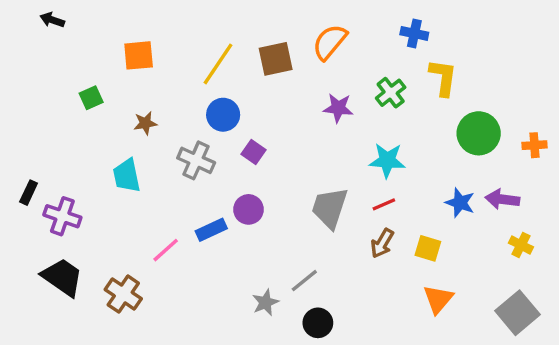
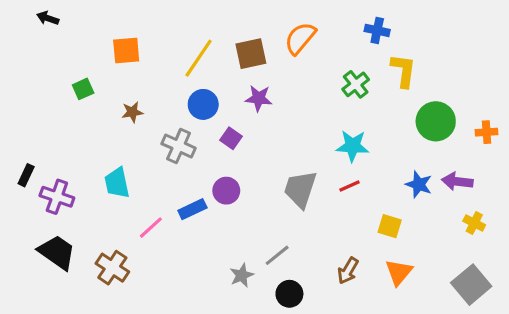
purple star: (338, 108) -> (259, 98), moved
cyan trapezoid: (127, 176) -> (117, 183), moved
brown arrow: (382, 243) -> (348, 271), moved

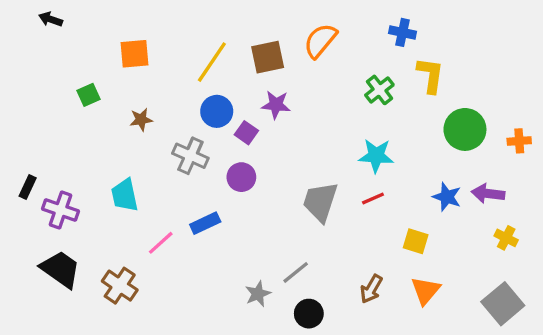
purple square: (231, 138) -> (246, 133), moved
purple circle: (226, 191) -> (241, 177), moved

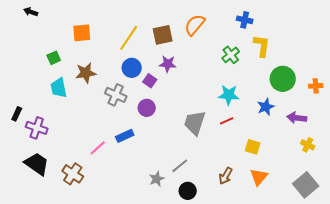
brown star: (141, 120) -> (86, 73), size x1.5
cyan trapezoid: (125, 195) -> (59, 88), moved
blue star: (447, 197) -> (266, 107), moved, turned 30

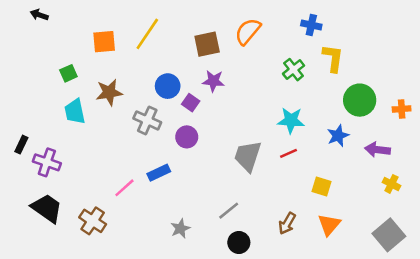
yellow line: (129, 38) -> (147, 34), moved
gray star: (157, 179) -> (180, 228), moved

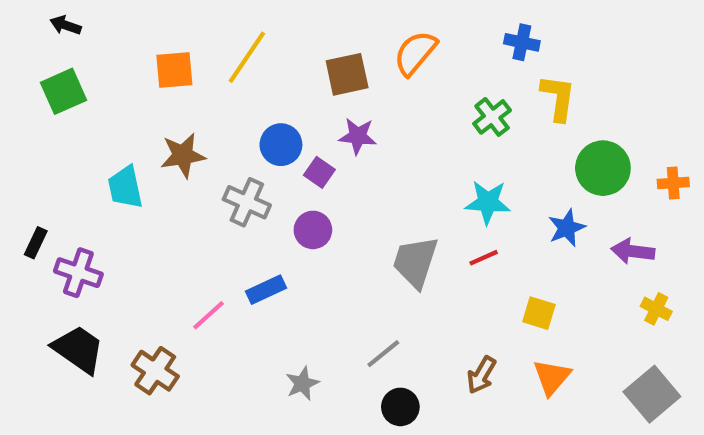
green square: (68, 73) -> (63, 91), moved, size x1.5

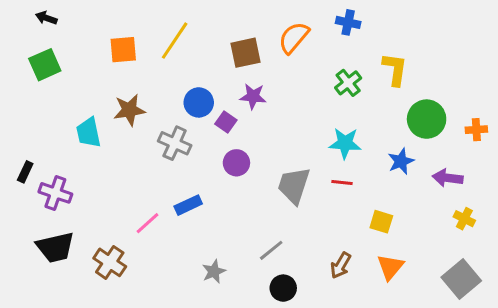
blue cross: (522, 42) -> (348, 22), moved
purple circle: (313, 230) -> (236, 163), moved
red line: (484, 258) -> (342, 182), turned 30
black trapezoid: (78, 349) -> (55, 247), turned 132

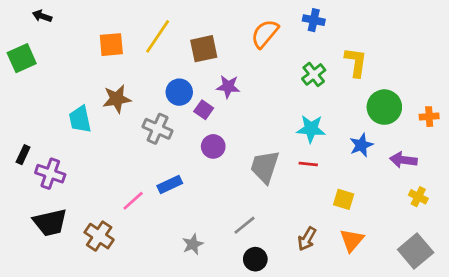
brown square: (245, 53) -> (204, 49), moved
green square: (45, 65) -> (22, 58), moved

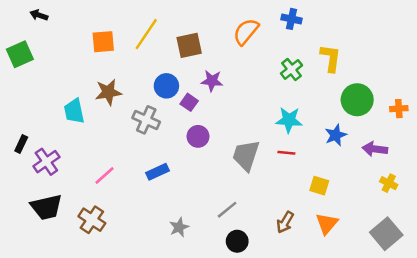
purple cross: (50, 174) -> (46, 162), turned 36
pink line: (133, 201) -> (105, 176), moved

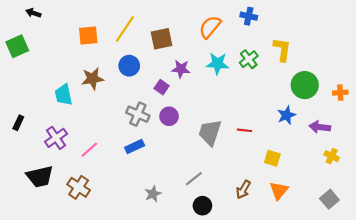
blue circle: (166, 86) -> (129, 66), moved
gray cross: (146, 120) -> (138, 114), moved
cyan star: (289, 120) -> (217, 64), moved
purple cross: (46, 162) -> (56, 138), moved
gray square: (386, 234) -> (329, 199), size x0.7

